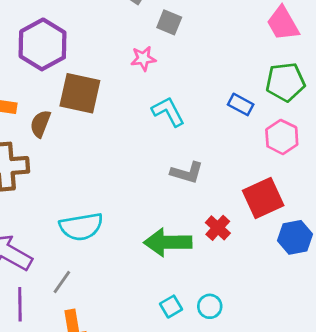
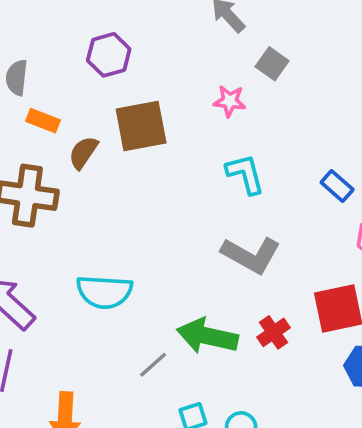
purple hexagon: (43, 44) -> (109, 55), size x0.7
brown square: (80, 93) -> (141, 126), turned -36
gray L-shape: (187, 173) -> (251, 255), size x1.4
gray line: (62, 282) -> (153, 365), moved

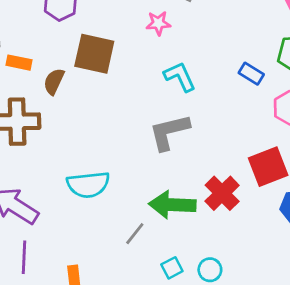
brown square: (141, 126) -> (94, 54), turned 33
gray L-shape: (251, 255) -> (169, 132), moved, turned 147
red cross: (273, 332) -> (222, 193), size x1.4

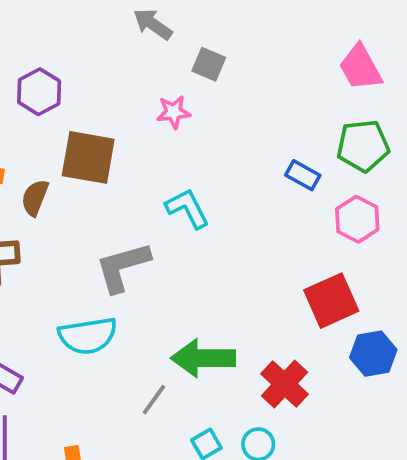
cyan L-shape: (180, 77) -> (187, 208), moved
gray L-shape: (169, 132) -> (123, 267), moved
red cross: (222, 193) -> (284, 384), moved

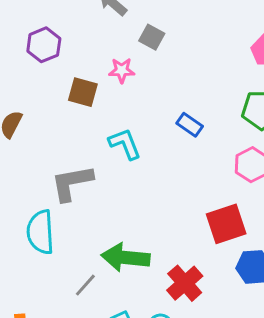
purple hexagon: (39, 92) -> (44, 45), moved
brown square: (88, 157) -> (83, 92), moved, size x0.7
blue rectangle: (303, 175) -> (190, 125), moved
cyan semicircle: (88, 336) -> (40, 232), turned 90

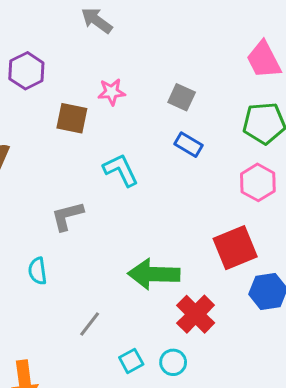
gray square: (152, 37) -> (182, 97), moved
gray L-shape: (72, 183) -> (67, 216), size x0.7
cyan semicircle: (40, 232) -> (38, 271), size x0.6
green arrow: (126, 258) -> (154, 274), moved

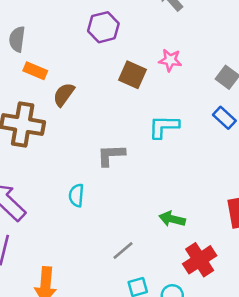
cyan L-shape: (121, 170) -> (164, 127), turned -76
green arrow: (154, 274) -> (172, 219), size x0.6
gray line: (90, 324) -> (123, 251), moved

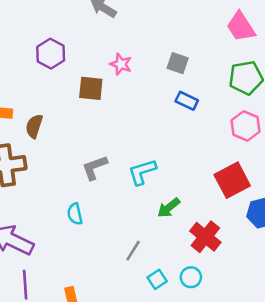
pink star: (170, 60) -> (121, 64), turned 30
cyan L-shape: (164, 127) -> (142, 172), moved
green arrow: (172, 219) -> (169, 208), turned -35

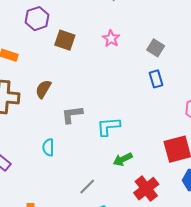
purple hexagon: (51, 54) -> (37, 19), moved
brown square: (91, 88) -> (65, 40), moved
blue rectangle: (187, 101) -> (156, 79), turned 36
brown semicircle: (34, 126) -> (43, 89), moved

